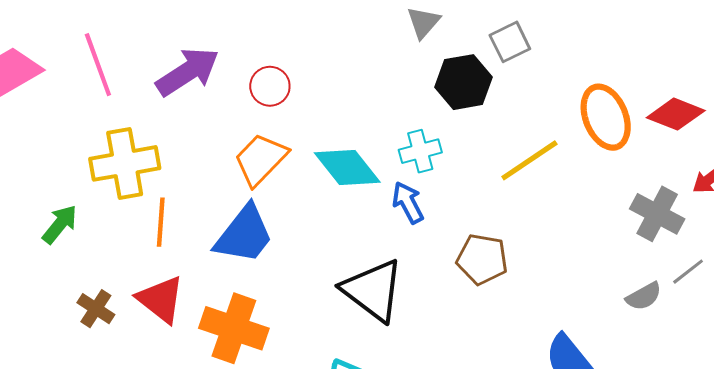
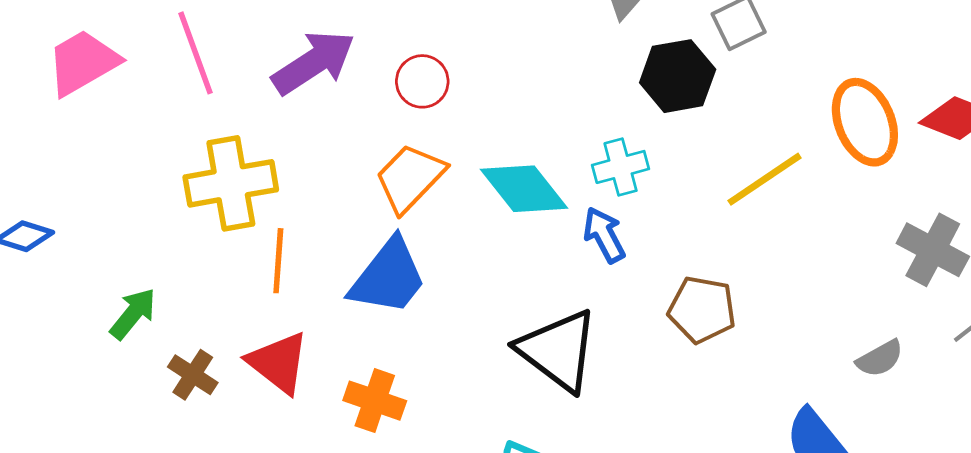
green arrow: (60, 224) -> (133, 314), moved
gray semicircle: (644, 296) -> (880, 358), moved
orange cross: (234, 328) -> (375, 401), size x0.7

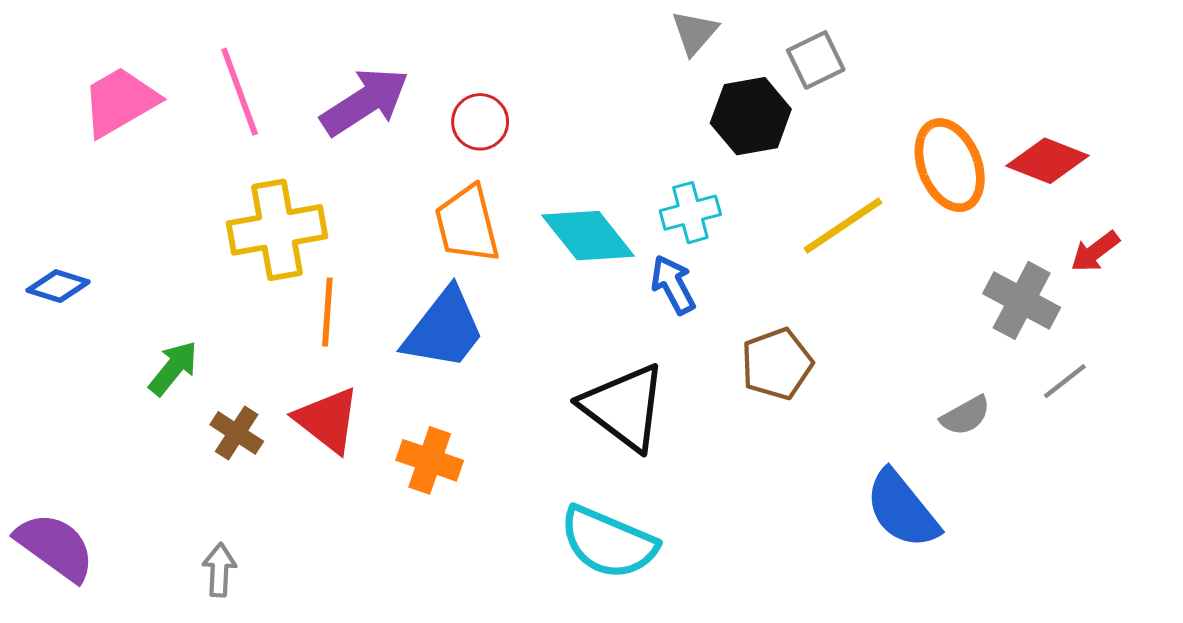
orange trapezoid: (410, 178) -> (467, 224), turned -58
brown pentagon: (702, 310) -> (777, 364), turned -30

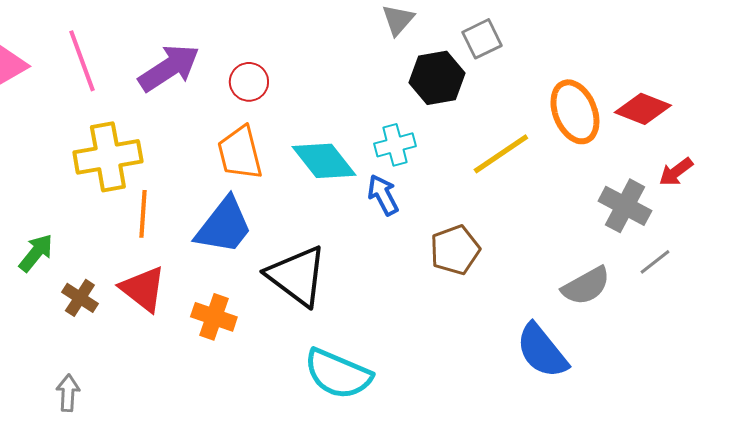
black triangle: (624, 407) -> (297, 276), moved
gray semicircle: (965, 416) -> (586, 286), size x1.4

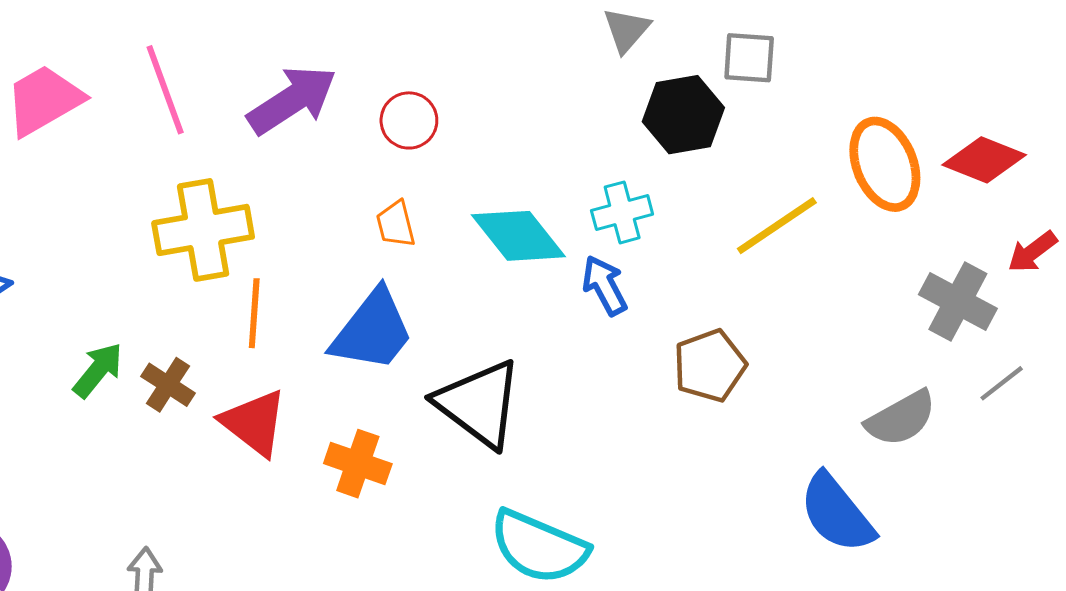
gray square: (482, 39) -> (749, 58), turned 30
orange trapezoid: (240, 153) -> (396, 224), size x0.6
brown cross: (80, 298) -> (168, 385), moved

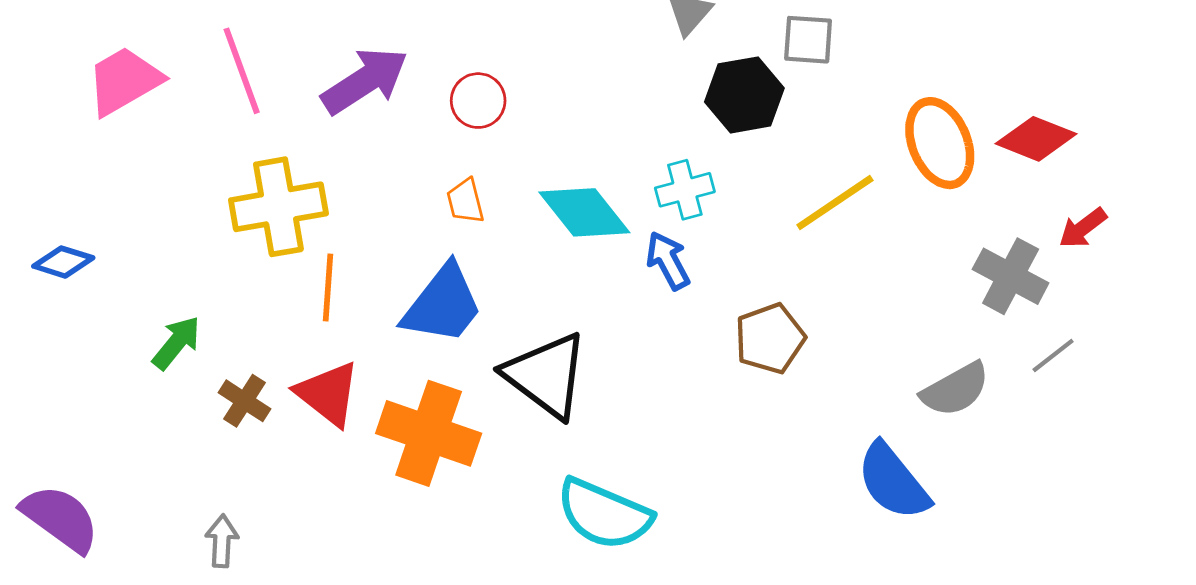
brown cross: (168, 385) -> (244, 401), moved
orange cross: (358, 464) -> (429, 433), size x1.6

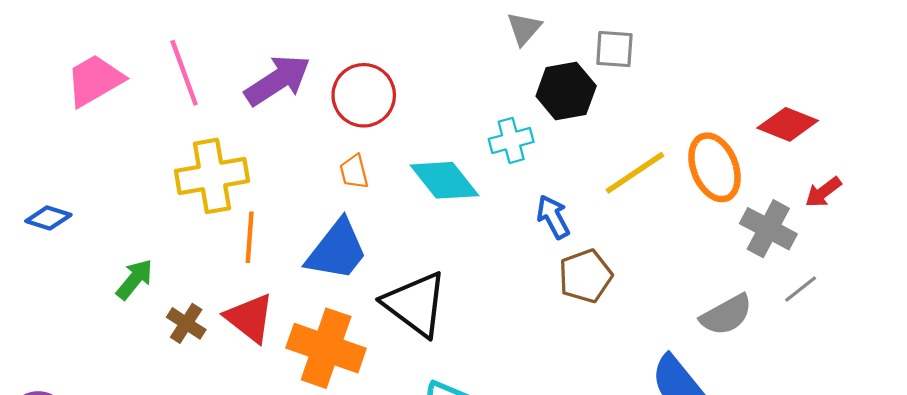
red circle: (478, 101) -> (364, 95), size x1.5
orange ellipse: (940, 143) -> (715, 167), moved
cyan cross: (685, 190) -> (511, 140), moved
blue arrow: (668, 261) -> (553, 217), moved

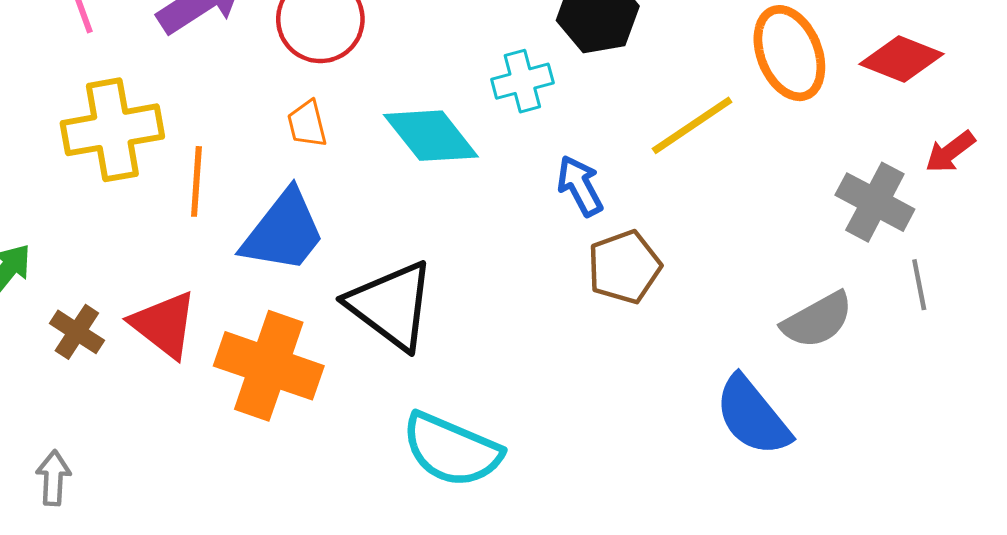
orange ellipse: (715, 167) -> (789, 53), moved
orange line: (250, 237) -> (196, 181), moved
gray line: (801, 289) -> (919, 285), turned -63

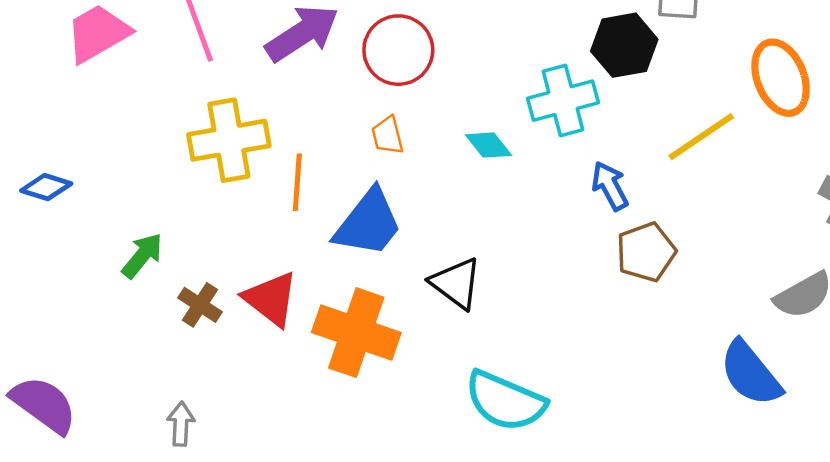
cyan cross: (522, 81) -> (563, 101), size x1.4
cyan diamond: (431, 136) -> (488, 145), size x0.6
black triangle: (391, 305) -> (456, 283), size x0.7

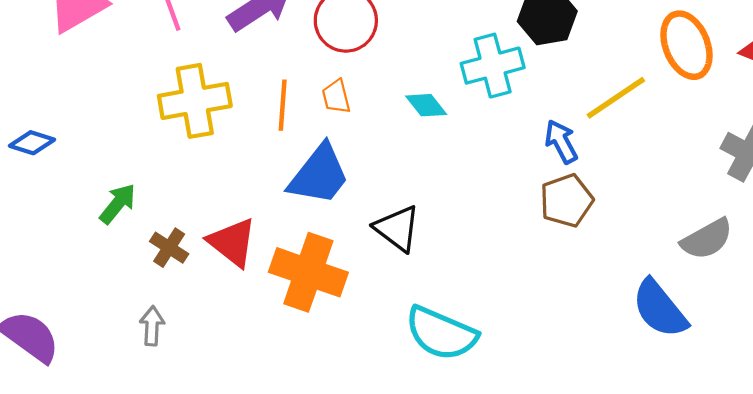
orange line: (297, 182) -> (283, 105), moved
blue arrow: (610, 186) -> (561, 142), moved
gray arrow: (181, 424) -> (152, 326), moved

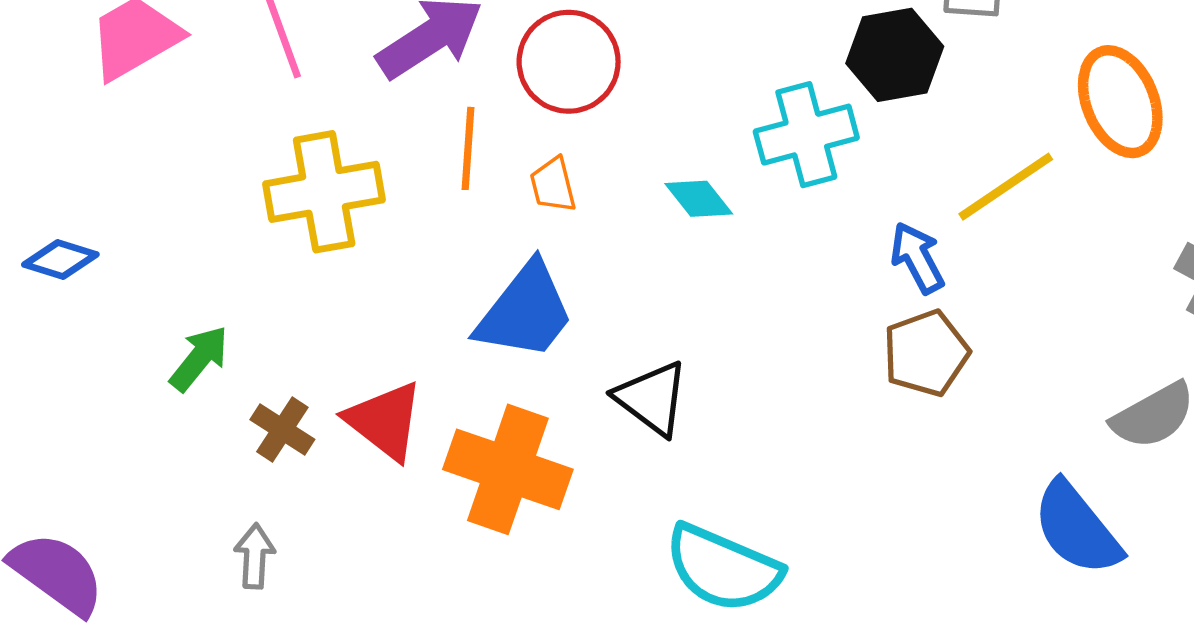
orange line: (283, 105) -> (468, 148), moved

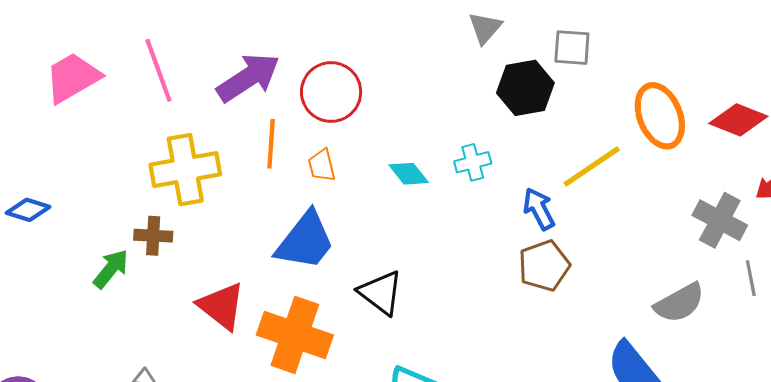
cyan cross: (806, 135) -> (473, 162), moved, size x0.6
brown cross: (282, 429) -> (153, 236), moved, turned -30

